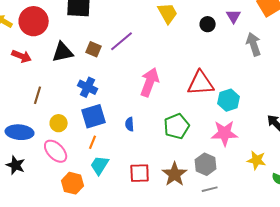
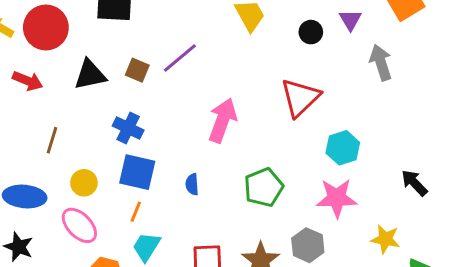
red triangle: (201, 83) -> (300, 98), moved, turned -40
blue square: (94, 116) -> (137, 172), turned 30

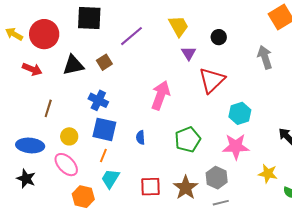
purple triangle: (350, 20) -> (189, 53), moved
purple line: (180, 58) -> (131, 36), moved
brown square: (137, 70) -> (104, 62), turned 35

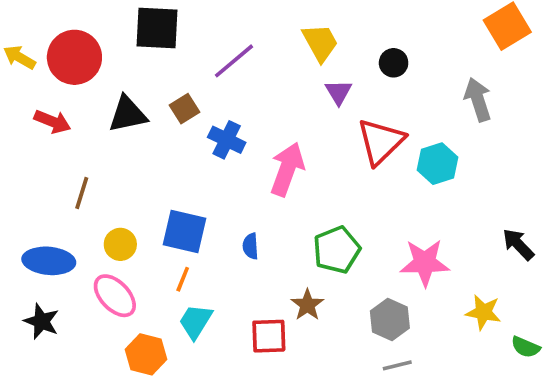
blue cross: (98, 100) -> (227, 140), moved
cyan hexagon: (240, 113) -> (438, 164), moved
brown star: (186, 188) -> (307, 305), moved, size x0.7

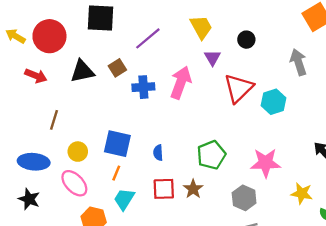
blue cross: (227, 140) -> (143, 87), turned -30
pink arrow: (287, 169) -> (181, 83), moved
red square: (269, 336) -> (164, 189), moved

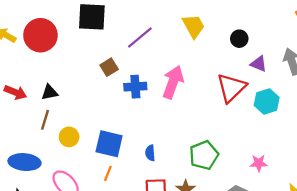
purple triangle: (212, 58) -> (259, 64), moved, turned -36
black triangle: (82, 71) -> (50, 92), moved, size x0.7
red arrow: (36, 76) -> (15, 92), moved
yellow circle: (78, 152) -> (69, 137), moved
pink star: (266, 163) -> (259, 163), size x0.6

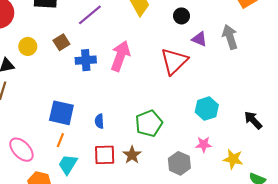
cyan hexagon: (267, 101) -> (207, 109), moved
yellow circle: (69, 137) -> (28, 46), moved
pink star: (259, 163) -> (204, 144), moved

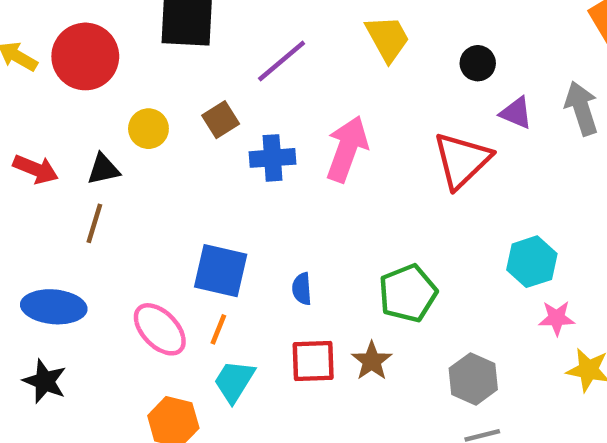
pink star: (204, 144) -> (557, 318), moved
pink ellipse: (21, 150) -> (160, 329), moved

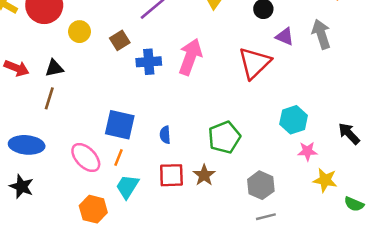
yellow circle: (148, 129) -> (79, 32), moved

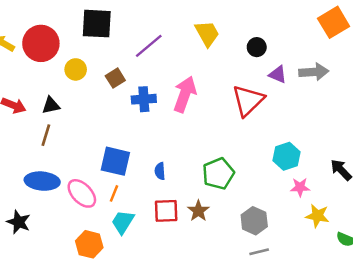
gray arrow: (321, 34) -> (314, 72), turned 104
blue ellipse: (27, 145) -> (42, 181), moved

